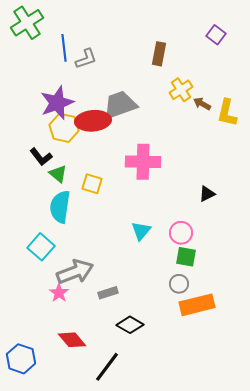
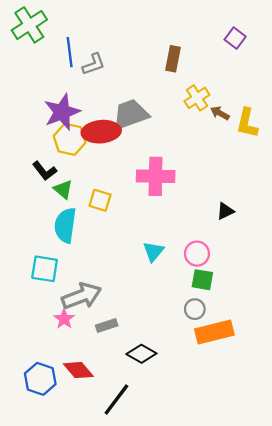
cyan square: (41, 247) -> (45, 269), turned -32
gray rectangle: (108, 293) -> (107, 325), moved
blue hexagon: (21, 359) -> (40, 379), moved

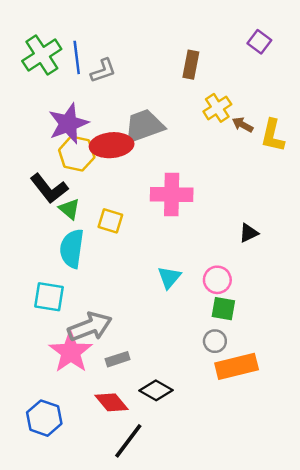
green cross: (29, 25) -> (42, 55), moved
black L-shape: (45, 171) -> (49, 188), size x1.4
pink star: (64, 319) -> (71, 352), size x1.8
red diamond: (78, 370) -> (112, 402), moved

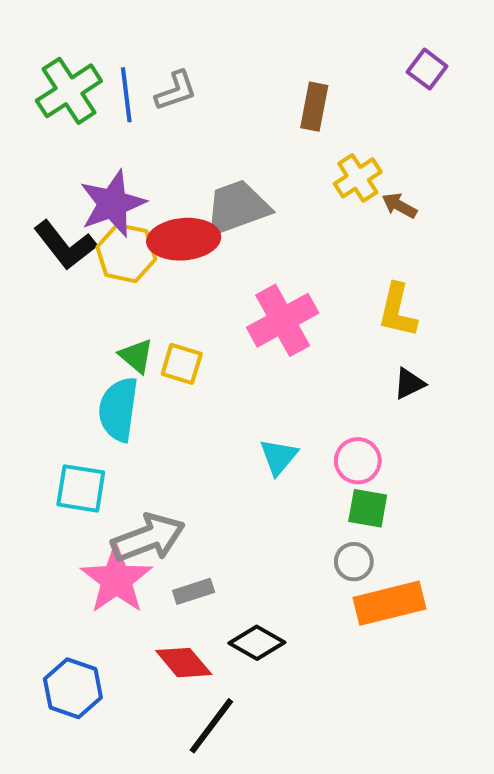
gray L-shape: (103, 71) -> (176, 91), moved
yellow L-shape: (273, 136) -> (397, 310), moved
black L-shape: (49, 188) -> (65, 245), moved
pink cross: (172, 194) -> (283, 320), turned -30
green triangle: (69, 209) -> (136, 356), moved

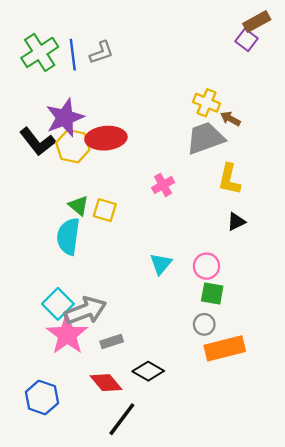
brown rectangle: (314, 107) -> (257, 22), moved, turned 50
yellow cross: (358, 178) -> (206, 103), turned -35
gray trapezoid: (237, 208) -> (205, 138), moved
pink cross: (283, 320) -> (163, 185), size x0.6
cyan square: (81, 488) -> (58, 304), moved, turned 36

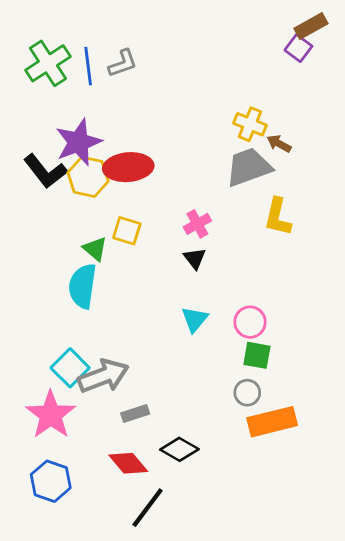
yellow square: (105, 210) -> (127, 231), moved
black triangle: (236, 222) -> (195, 258), moved, turned -42
pink star: (67, 335) -> (51, 415), moved

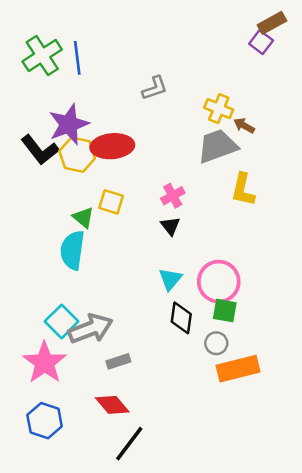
gray L-shape: (123, 63) -> (155, 88), moved
pink circle: (250, 322) -> (219, 282), size x1.5
black diamond: (179, 449) -> (181, 318), moved, turned 68

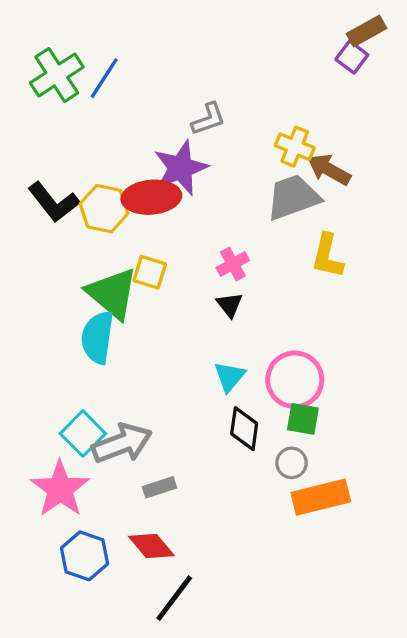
blue line: (77, 58) -> (104, 78), turned 40
purple star: (69, 124) -> (181, 168), moved
brown arrow: (244, 126) -> (329, 170), size x1.5
green triangle: (83, 217) -> (112, 293), size x1.8
blue hexagon: (45, 421) -> (85, 556), moved

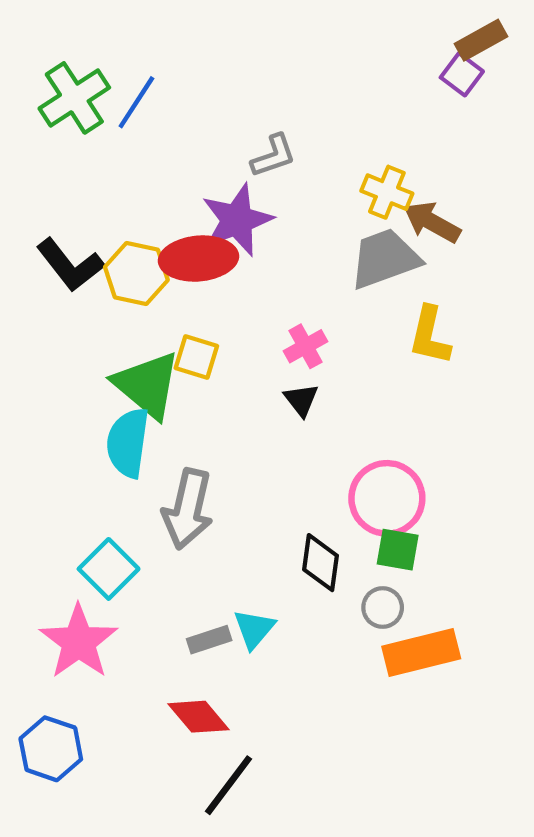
cyan triangle: (230, 377) -> (254, 629), moved
gray arrow: (122, 443) -> (188, 509), moved, turned 124
blue hexagon: (85, 556) -> (51, 749), moved

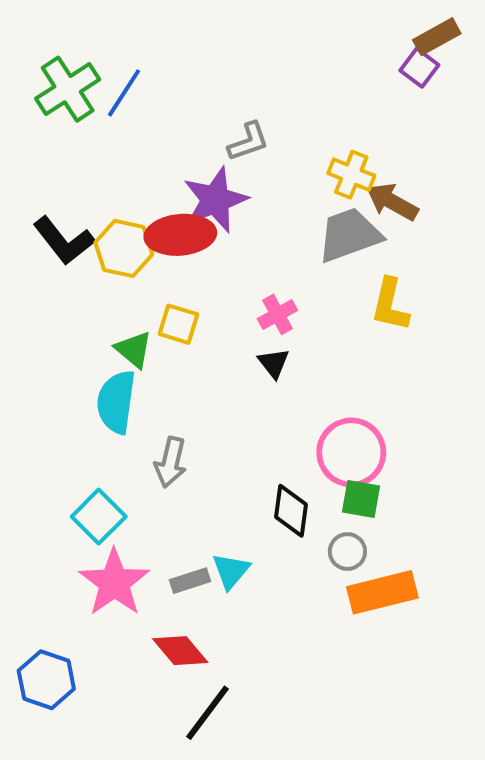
green triangle: (147, 385) -> (134, 349), size x0.6
gray arrow: (188, 509) -> (171, 462), size x0.7
pink star: (79, 642) -> (114, 583), moved

